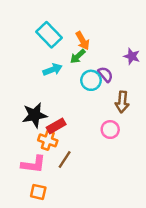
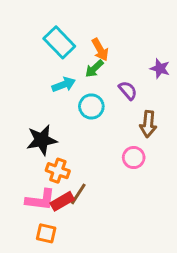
cyan circle: (91, 80) -> (91, 106), moved
red rectangle: (56, 126) -> (62, 201), moved

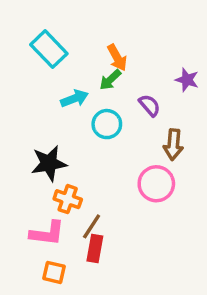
cyan rectangle: (59, 42) -> (49, 49), moved
pink circle: (134, 158) -> (156, 184), size x1.4
red rectangle: (62, 201) -> (95, 249), moved, turned -50

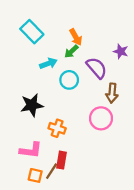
purple semicircle: (149, 105) -> (97, 68), size x1.5
orange cross: (68, 199) -> (57, 128), moved
brown line: (92, 226) -> (52, 171), moved

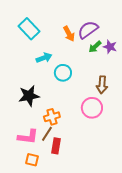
green arrow: (71, 51) -> (95, 47), moved
purple semicircle: (97, 68) -> (88, 30), moved, turned -85
orange cross: (57, 128) -> (52, 117), turned -35
brown line: (52, 171) -> (47, 134), moved

